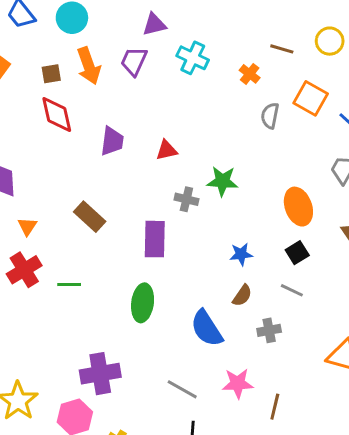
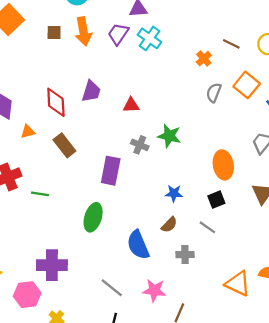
cyan cross: (193, 58) -> (149, 38), moved
red diamond: (57, 114) -> (56, 102), moved
orange triangle: (27, 226) -> (28, 132), moved, turned 32

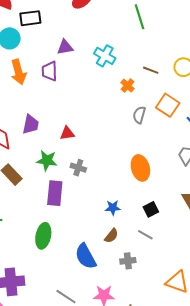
purple trapezoid: (118, 34) -> (50, 71), turned -30
cyan cross: (149, 38) -> (105, 56), moved
green star: (169, 136) -> (47, 160), moved
orange ellipse: (223, 165) -> (140, 168), moved

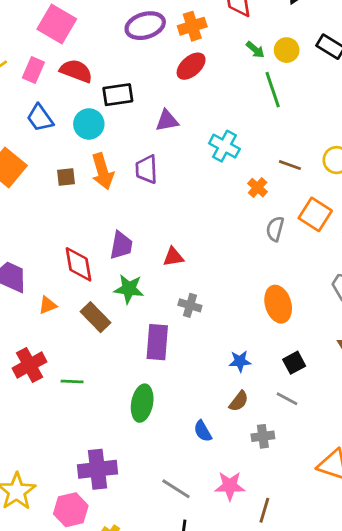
purple triangle: (65, 47) -> (167, 121), moved
green star: (47, 160) -> (129, 289), moved
blue semicircle: (86, 256) -> (203, 431), size x0.6

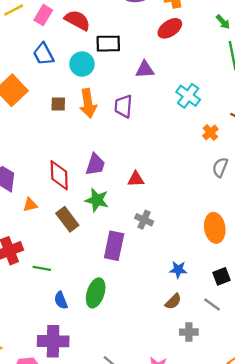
blue semicircle: (203, 431) -> (61, 300), moved

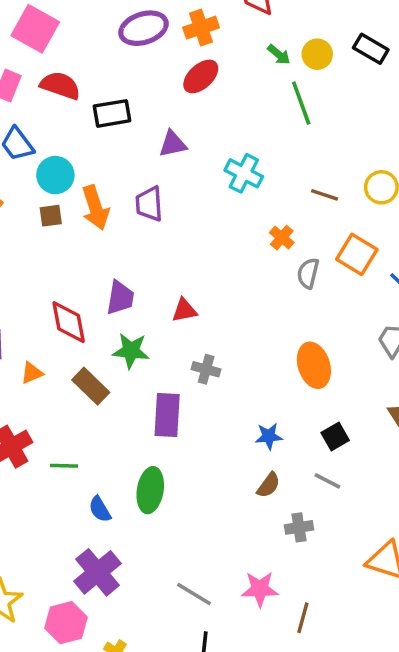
cyan circle: (82, 64) -> (55, 175), moved
orange cross: (210, 132) -> (282, 238), moved
purple cross: (53, 341) -> (98, 572), turned -32

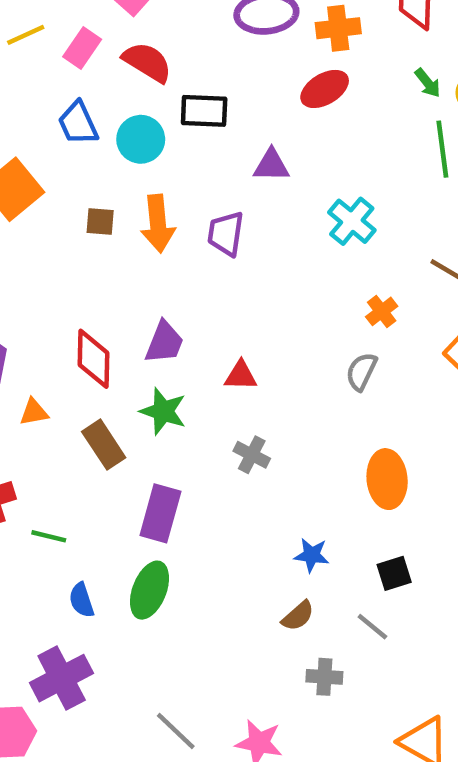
cyan circle: (55, 175) -> (141, 139), moved
gray semicircle: (308, 273) -> (361, 372), moved
purple rectangle: (167, 415) -> (160, 513), moved

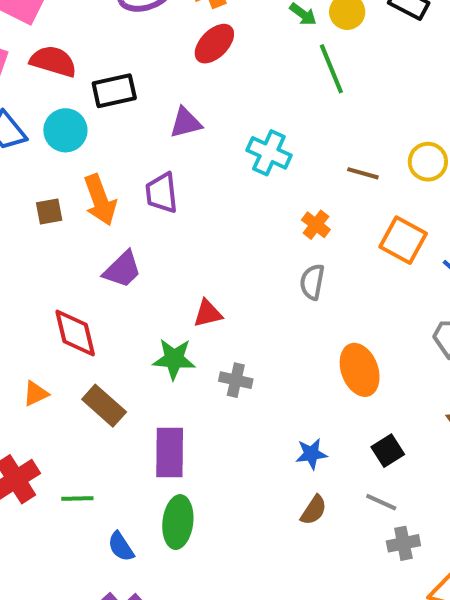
purple trapezoid: (164, 342) -> (122, 269), moved, turned 39
green star: (163, 411) -> (174, 359), moved
gray cross: (324, 677) -> (403, 543), moved

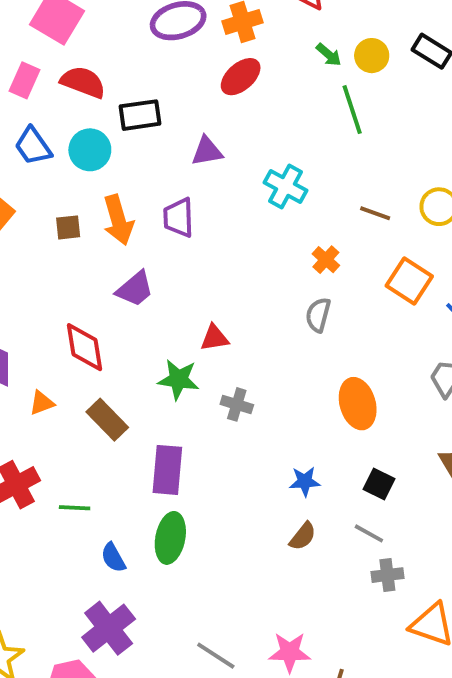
black square: (388, 451) -> (379, 484), turned -36

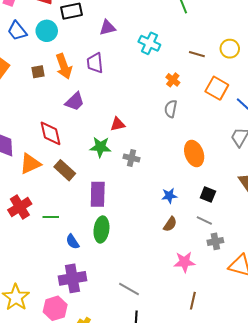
orange triangle: (42, 403) -> (30, 164), size x1.6
purple cross: (109, 628) -> (72, 278), turned 32
pink star: (290, 652) -> (185, 262), moved

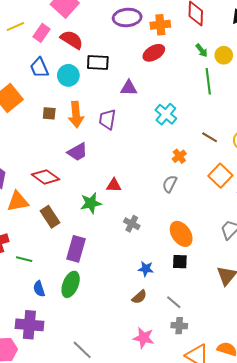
red diamond: (51, 133) -> (46, 177), turned -56
green star: (100, 147) -> (91, 203), turned -30
orange ellipse: (194, 154) -> (181, 234), turned -30
gray cross: (131, 158) -> (132, 224), moved
black square: (208, 194) -> (180, 262), moved, turned -35

